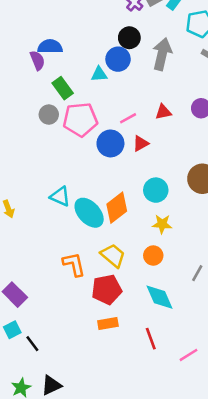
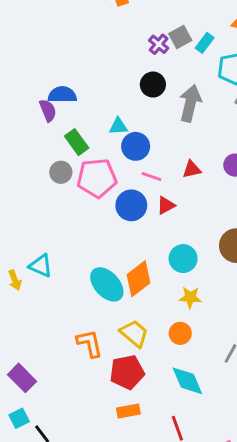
blue circle: (118, 59) -> (136, 146), moved
pink line: (128, 118) -> (151, 177), turned 48
cyan triangle: (60, 196) -> (41, 266), moved

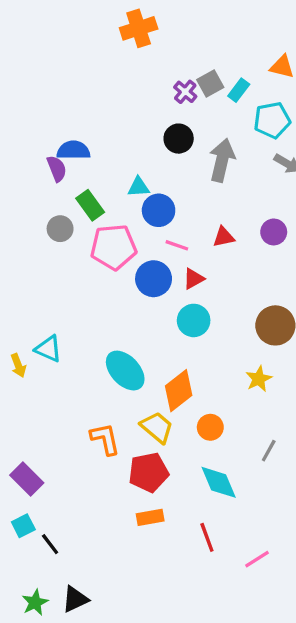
gray circle: (61, 172) -> (60, 229), moved
cyan circle: (183, 259) -> (194, 320), moved
orange diamond: (139, 279) -> (179, 391), moved
yellow star: (190, 297) -> (259, 379), moved, turned -30

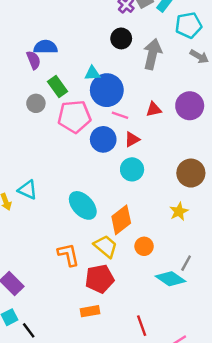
blue circle: (159, 210) -> (107, 90), size x1.4
purple circle: (274, 232) -> (190, 106), size x1.5
cyan diamond: (219, 482) -> (170, 279), moved, turned -32
orange rectangle: (150, 517) -> (90, 311), moved

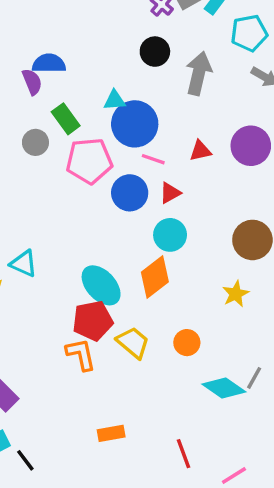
orange diamond: (121, 220) -> (155, 277), moved
gray line: (186, 263) -> (254, 378), moved
red pentagon: (100, 279) -> (93, 321), moved

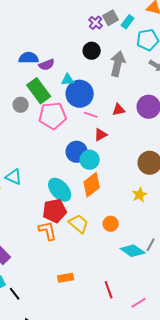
purple semicircle: (32, 82) -> (47, 65), moved, turned 91
green rectangle: (66, 119) -> (39, 91), size x1.4
blue circle: (130, 193) -> (77, 152), moved
cyan circle: (170, 235) -> (90, 160), moved

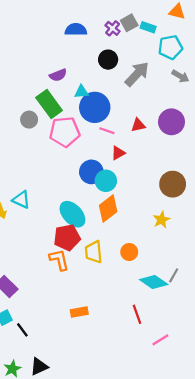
cyan rectangle: (128, 22) -> (148, 27), turned 72
blue semicircle: (29, 58) -> (76, 29), moved
gray arrow: (118, 64) -> (137, 74), turned 30
yellow trapezoid: (79, 224) -> (94, 252), turned -135
red line: (109, 290) -> (137, 314), moved

